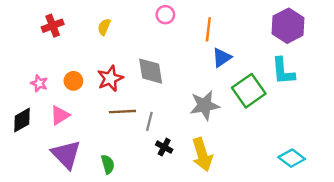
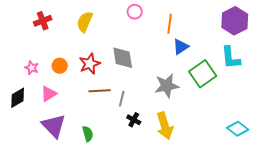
yellow semicircle: (104, 27) -> (85, 22), size x1.5

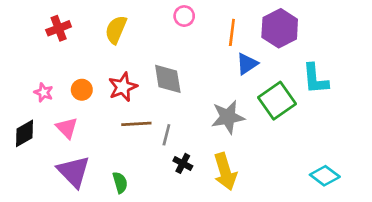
purple hexagon: (235, 21) -> (280, 28), moved
pink triangle: (49, 94) -> (67, 128), turned -42

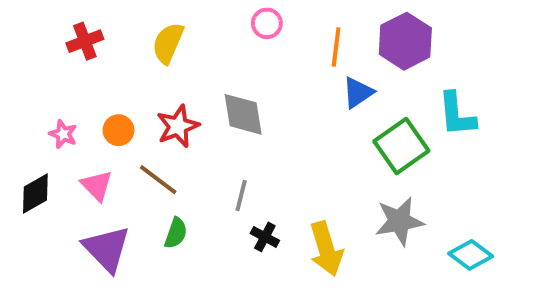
gray star: (228, 117) -> (399, 221), moved
brown line: (136, 124) -> (158, 180), moved, turned 40
green semicircle: (120, 183) -> (176, 233), moved, turned 35

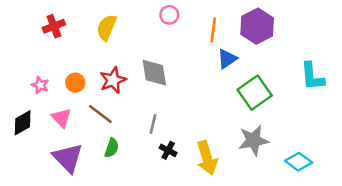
cyan L-shape: (457, 114) -> (312, 76), moved

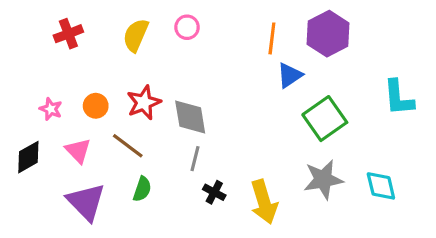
pink circle: (169, 15) -> (187, 27), moved
gray diamond: (154, 73) -> (190, 117), moved
cyan diamond: (299, 162) -> (381, 186), moved, turned 40

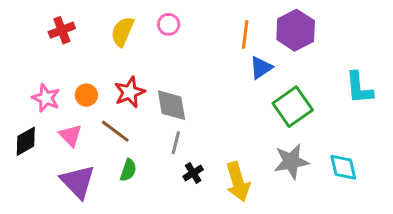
pink star: (51, 109) -> (46, 98), size x1.4
black cross: (214, 192) -> (193, 173), turned 30

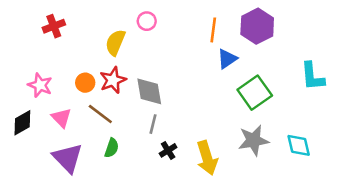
yellow semicircle: (122, 32) -> (115, 42), moved
orange circle: (86, 95) -> (85, 83), moved

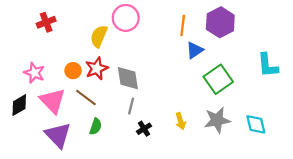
pink circle: (147, 21) -> (126, 18), size x1.6
pink triangle: (61, 118) -> (53, 101), size x1.5
yellow arrow: (207, 158) -> (181, 121), moved, size x0.6

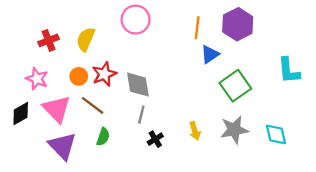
red cross: (46, 22) -> (49, 40), moved
yellow semicircle: (99, 36) -> (86, 39), moved

